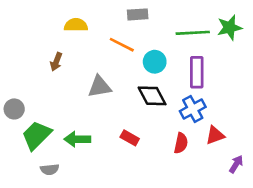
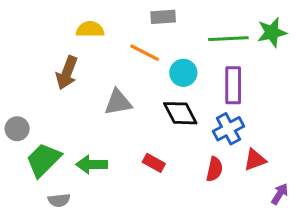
brown arrow: (56, 62) -> (67, 73), size x1.5

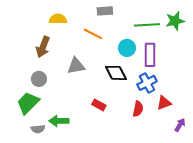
cyan circle: (183, 73) -> (127, 48), moved
gray circle: (17, 129) -> (39, 79), moved
green arrow: (92, 164) -> (59, 121), moved

